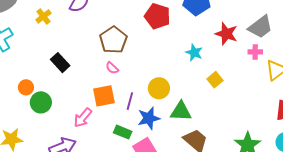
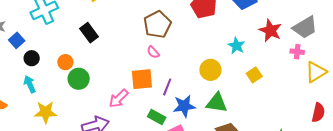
black rectangle: (60, 63) -> (89, 33), moved
yellow circle: (159, 88) -> (210, 70), moved

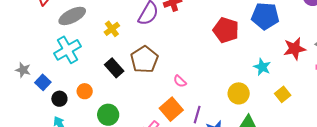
brown pentagon: (157, 24) -> (144, 59), moved
red star: (270, 30) -> (295, 49), turned -30
orange circle: (65, 62) -> (85, 91), moved
orange square: (142, 79) -> (171, 109), turned -30

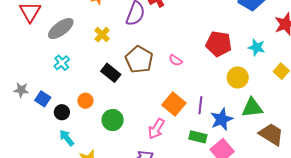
red pentagon: (226, 30) -> (219, 44), moved
cyan cross: (67, 50) -> (62, 63), size x0.6
pink semicircle: (180, 81) -> (176, 60), moved

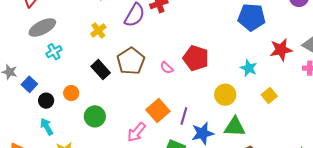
gray ellipse: (61, 29) -> (42, 28), moved
red pentagon: (219, 44) -> (196, 58), moved

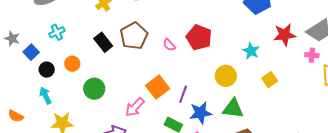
cyan cross: (54, 52) -> (57, 32), moved

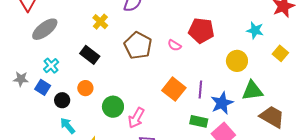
cyan cross: (57, 32) -> (51, 66), moved
black rectangle: (103, 42) -> (90, 55), moved
pink arrow: (135, 107) -> (136, 118), moved

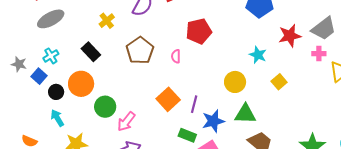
red pentagon: (201, 31) -> (199, 31), moved, turned -30
pink semicircle: (174, 45) -> (176, 56), turned 48
orange circle: (85, 88) -> (81, 84), size x1.6

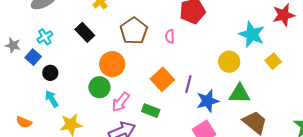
cyan star: (258, 55) -> (252, 34), size x1.5
orange circle: (81, 84) -> (112, 64), moved
green rectangle: (187, 135) -> (151, 111), moved

